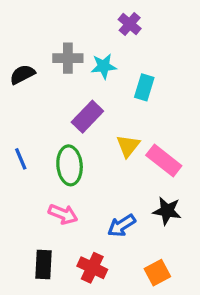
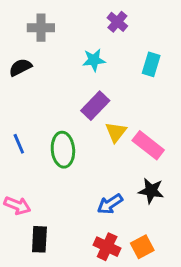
gray cross: (68, 58) -> (41, 28), moved
cyan rectangle: (144, 87) -> (151, 64), moved
purple rectangle: (87, 117) -> (95, 106), moved
pink arrow: (63, 214) -> (17, 206), moved
red cross: (92, 268) -> (107, 247), moved

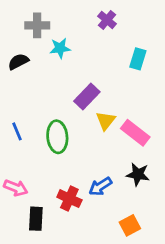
cyan star: (94, 60) -> (60, 48), moved
red cross: (107, 247) -> (69, 199), moved

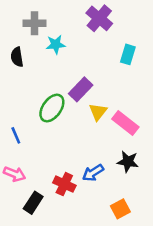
purple cross: (107, 20) -> (99, 18), size x1.5
black semicircle: (18, 62) -> (17, 57), turned -72
blue line: (17, 131) -> (16, 135), moved
green ellipse: (57, 137) -> (52, 108), moved, turned 40
black rectangle: (36, 219) -> (33, 203), turned 30

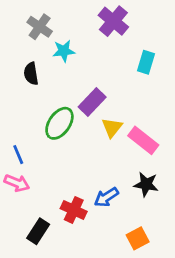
gray cross: (34, 23) -> (40, 27), turned 35
black semicircle: (17, 57) -> (31, 74), moved
pink arrow: (15, 174) -> (17, 183), moved

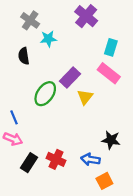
pink rectangle: (143, 140) -> (109, 73), moved
blue arrow: (106, 197) -> (90, 159), moved, turned 42
black rectangle: (38, 231) -> (29, 163), moved

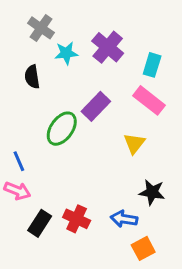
purple cross: (86, 16) -> (108, 47), moved
yellow triangle: (85, 97) -> (134, 143), moved

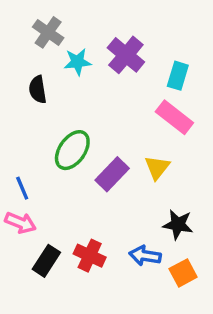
purple rectangle: (96, 106) -> (112, 174), moved
orange square: (143, 248) -> (183, 273), moved

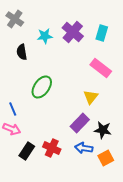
gray cross: (48, 32) -> (15, 19), moved
cyan rectangle: (178, 76) -> (102, 33), moved
purple rectangle: (112, 174) -> (80, 123), moved

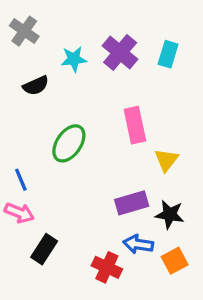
black semicircle: (22, 52) -> (36, 86), turned -105
pink rectangle: (101, 68) -> (135, 125), moved, turned 40
yellow triangle: (91, 97) -> (166, 160), moved
purple rectangle: (80, 123) -> (132, 203), turned 30
red cross: (52, 148) -> (107, 267), moved

